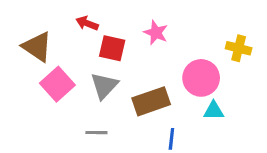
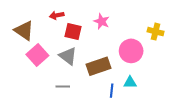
red arrow: (87, 23) -> (57, 15), turned -32
gray triangle: (104, 86) -> (68, 56), turned -36
cyan triangle: (214, 111) -> (130, 83), moved

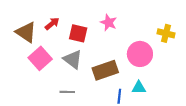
red arrow: (57, 15) -> (52, 24), moved, turned 152

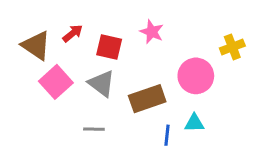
yellow cross: (166, 33) -> (232, 47), turned -35

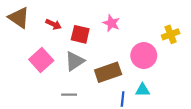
red arrow: (73, 33) -> (53, 24), turned 64
brown triangle: (36, 45) -> (19, 18), moved
gray triangle: (102, 83) -> (75, 61), turned 50

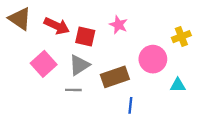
red arrow: (53, 24) -> (57, 26), size x1.5
cyan triangle: (143, 90) -> (178, 85), moved
gray line: (69, 95) -> (73, 90), moved

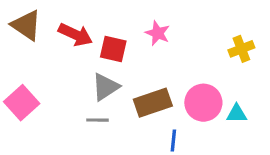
pink circle: (153, 59) -> (203, 103), moved
pink square: (44, 64) -> (22, 103), moved

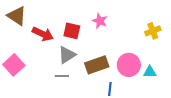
red arrow: (75, 35) -> (43, 34), moved

